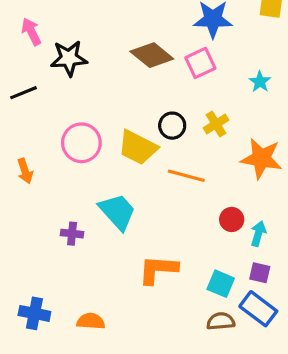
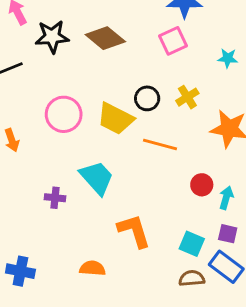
brown diamond: (152, 55) -> (105, 38), moved
cyan star: (260, 82) -> (228, 58), turned -30
orange L-shape: (158, 270) -> (134, 231), turned 69
orange semicircle: (91, 321) -> (92, 268), moved

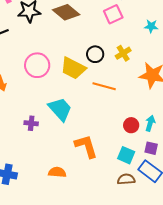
red circle: (202, 185) -> (131, 125), moved

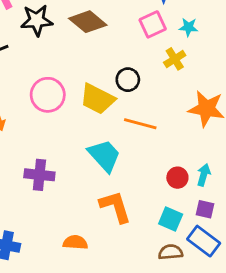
cyan star: (151, 26) -> (188, 27), moved
yellow cross: (123, 53) -> (175, 59), moved
cyan trapezoid: (60, 109) -> (104, 156), moved
purple cross: (31, 123) -> (39, 175), size x1.5

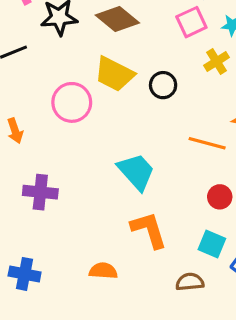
yellow trapezoid: (97, 99) -> (114, 74), moved
orange line: (140, 124) -> (207, 143), moved
purple cross: (39, 175) -> (40, 192), moved
brown semicircle: (171, 252) -> (190, 282), moved

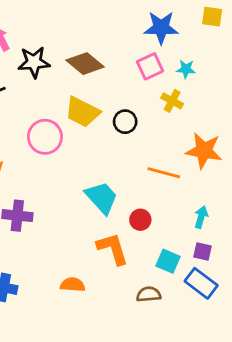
yellow cross: (217, 61) -> (172, 101), turned -30
red circle: (220, 197) -> (140, 220), moved

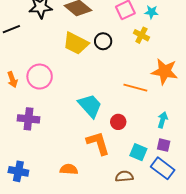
black circle: (125, 122) -> (103, 41), moved
pink circle: (45, 137) -> (40, 77), moved

